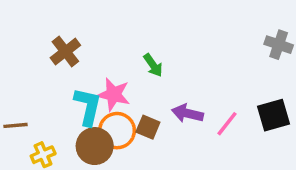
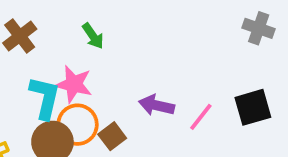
green arrow: (153, 65) -> (93, 36), moved
brown square: (148, 127) -> (112, 136), moved, turned 30

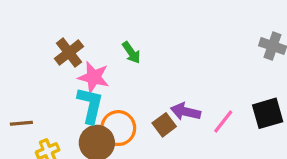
pink star: (74, 84) -> (94, 77), moved
brown square: (112, 136) -> (164, 125), moved

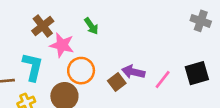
cyan L-shape: (90, 105) -> (33, 67), moved
orange circle: (118, 128) -> (81, 71), moved

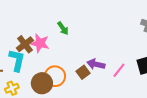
brown cross: (43, 26) -> (25, 44), moved
orange circle: (81, 71) -> (55, 76), moved

